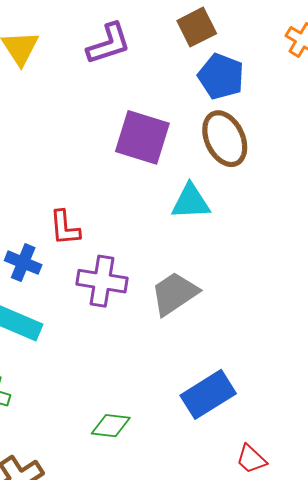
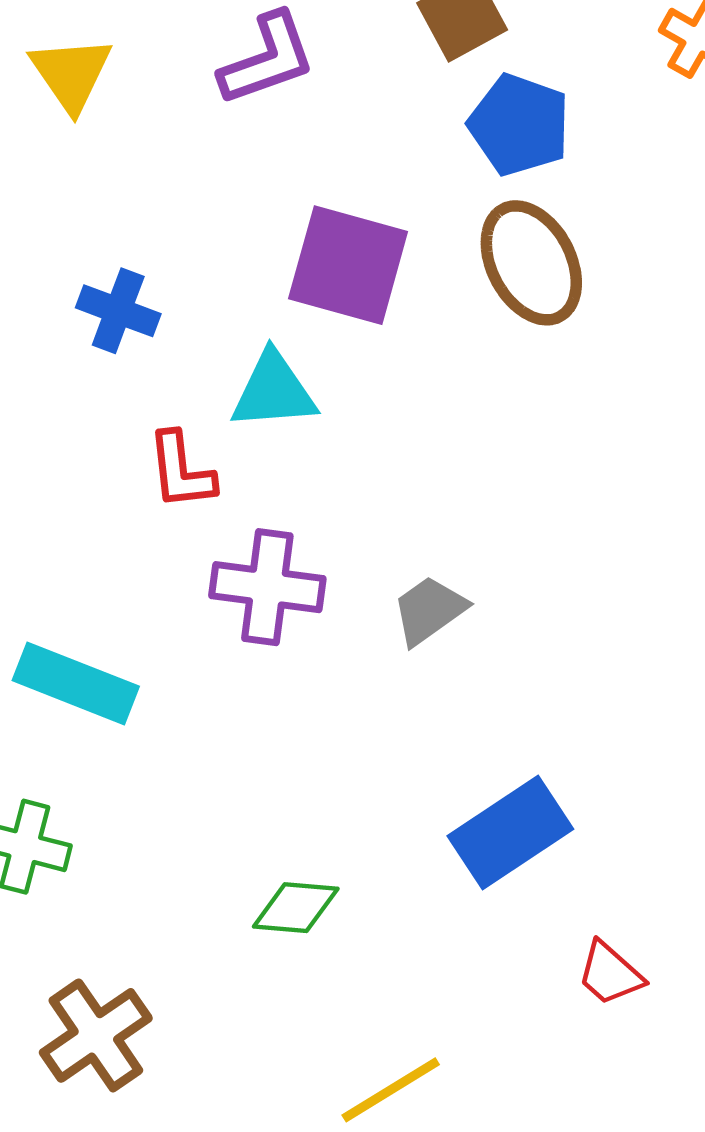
cyan triangle: (191, 202) -> (274, 391), moved
blue cross: (23, 263) -> (118, 311), moved
gray trapezoid: (174, 294) -> (429, 610), size x0.7

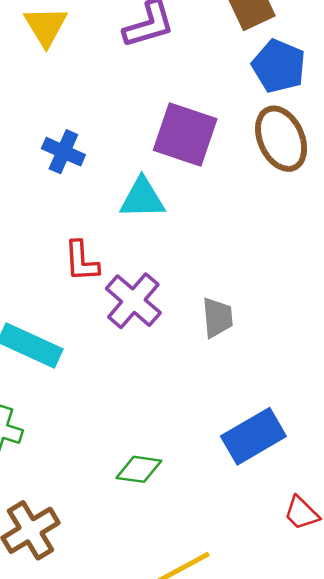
red L-shape: (181, 471) -> (81, 261), moved
purple cross: (267, 587) -> (133, 301), turned 30
gray trapezoid: (429, 610) -> (217, 317), turned 117

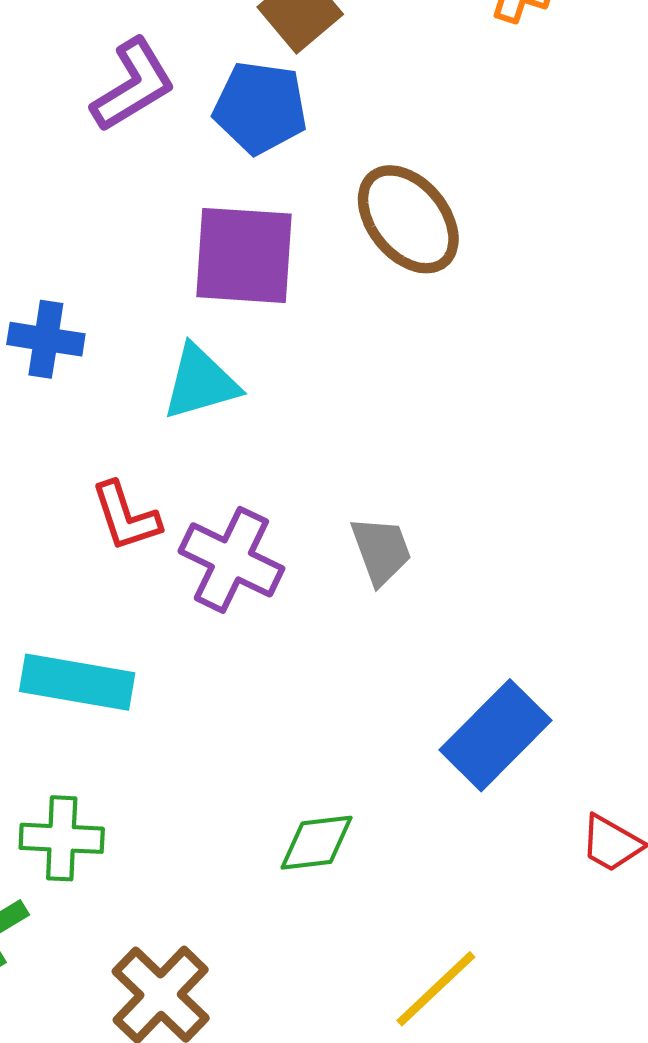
blue pentagon: (279, 66) -> (260, 108), moved

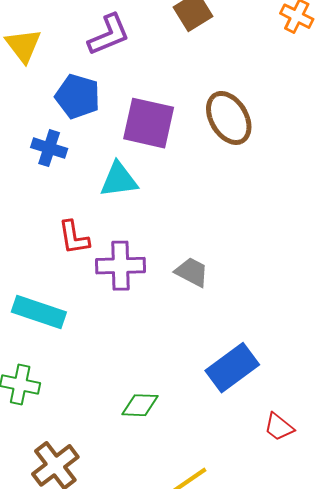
blue pentagon: (260, 108) -> (78, 96), moved
gray trapezoid: (381, 550) -> (192, 272), turned -51
purple cross: (231, 560) -> (120, 266), turned -36

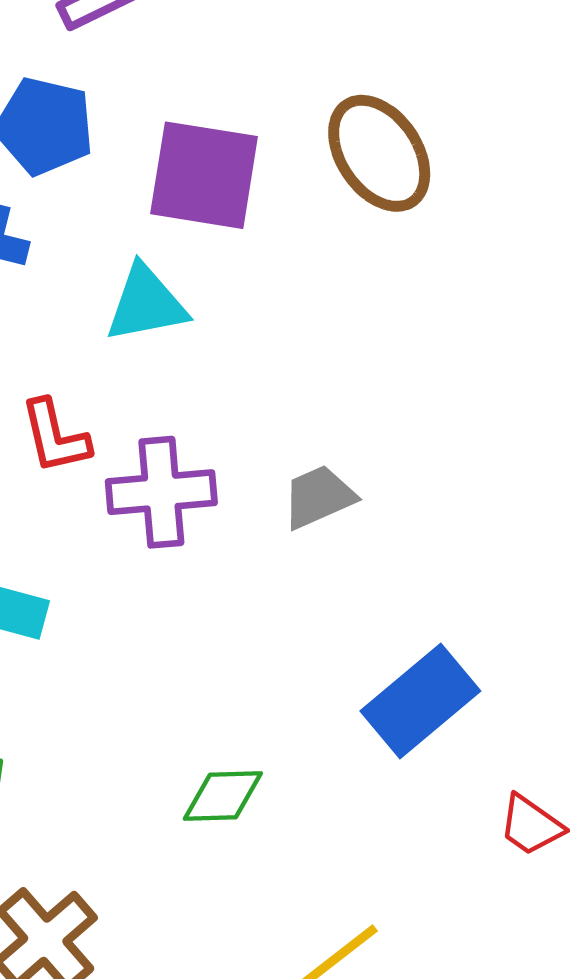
gray trapezoid: (192, 272) -> (319, 497), turned -48

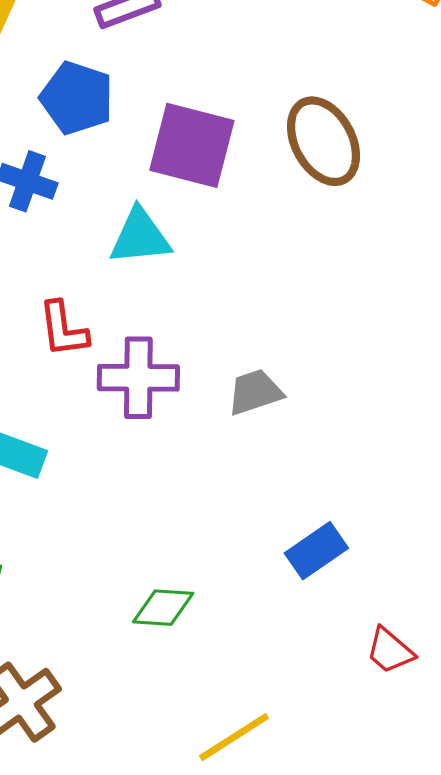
blue rectangle: (420, 701) -> (316, 551), size x0.7

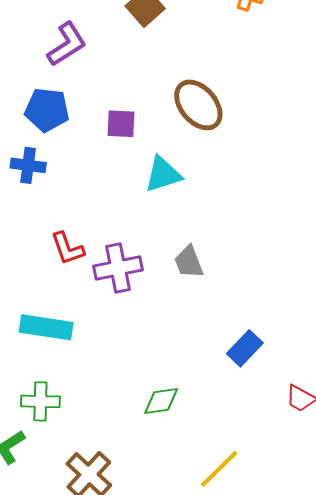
purple square: (192, 145) -> (121, 124), size x0.6
cyan triangle: (140, 237) -> (163, 174), moved
gray trapezoid: (255, 392) -> (189, 262), turned -81

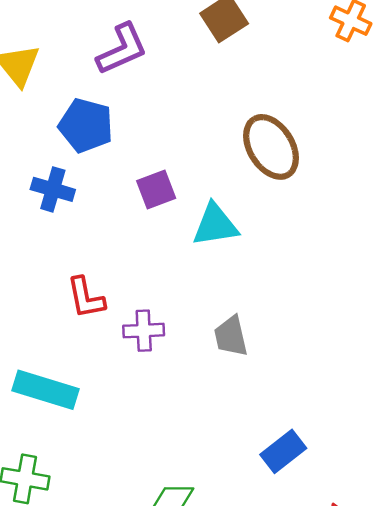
purple square: (121, 124) -> (156, 190), moved, turned -32
purple cross: (118, 268) -> (144, 331), size x0.7

